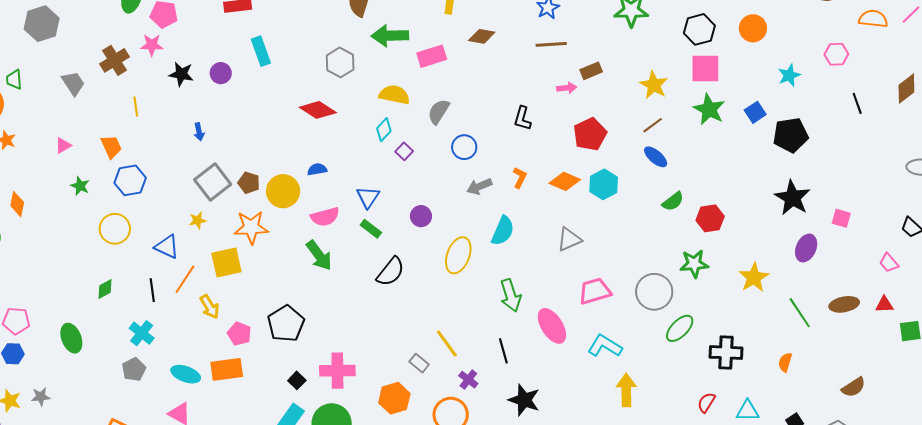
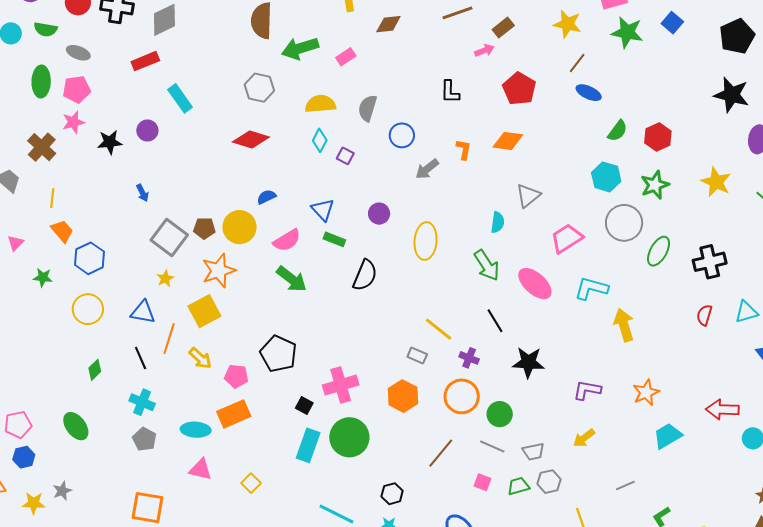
pink rectangle: (432, 56) -> (346, 57), size x0.7
yellow line: (136, 106) -> (52, 198), moved, turned 30
black pentagon: (791, 135) -> (737, 36), moved
cyan hexagon: (604, 184) -> (606, 177), moved
cyan semicircle: (503, 231) -> (498, 222), moved, size x0.7

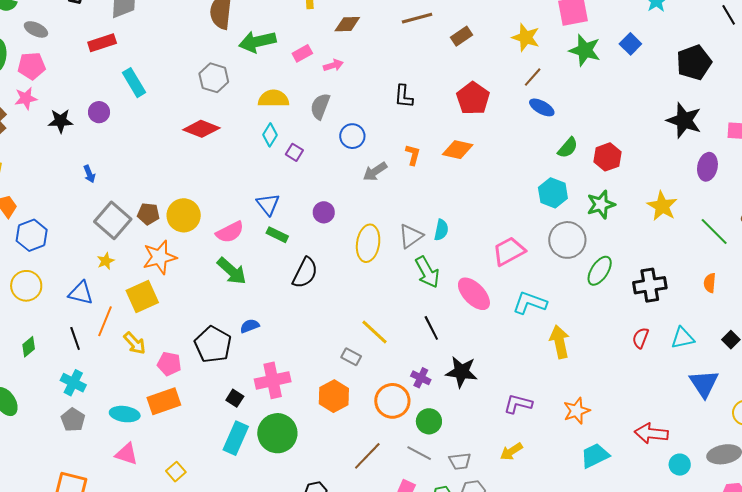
pink arrow: (484, 50) -> (333, 65), moved
gray triangle: (528, 196) -> (411, 236), moved
blue semicircle: (266, 197) -> (250, 326), moved
purple cross: (469, 358) -> (421, 378), moved

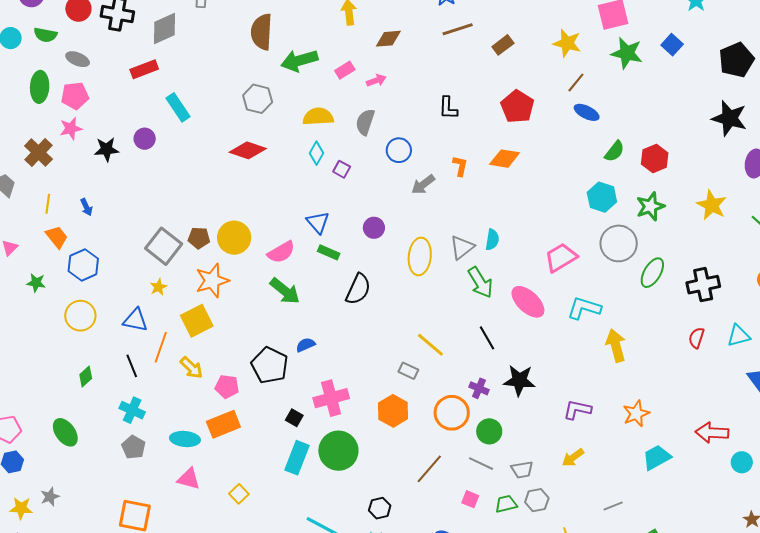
blue arrow: (89, 174) -> (86, 207), moved

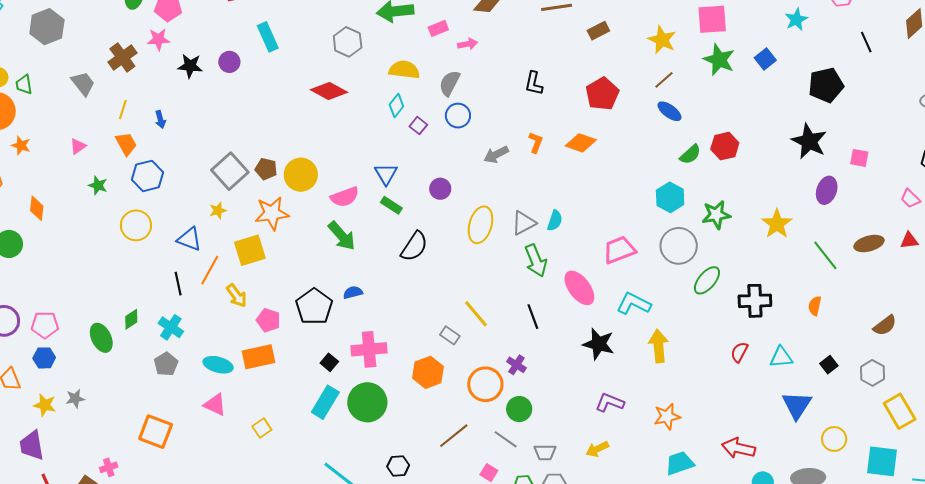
blue circle: (399, 150) -> (458, 116), moved
red hexagon: (655, 159) -> (725, 146), moved
green diamond: (86, 376) -> (131, 319), moved
black star: (519, 380) -> (599, 344), moved

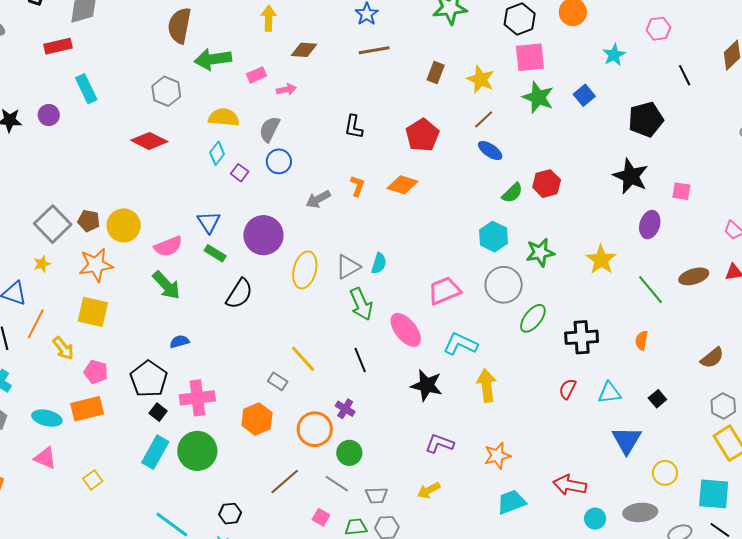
brown rectangle: (598, 31) -> (436, 72), moved, turned -40
purple circle: (440, 189) -> (263, 235), size x1.8
yellow square: (250, 250) -> (93, 312), moved, turned 32
black pentagon: (314, 307) -> (149, 379), moved
gray hexagon: (872, 373) -> (723, 406), moved

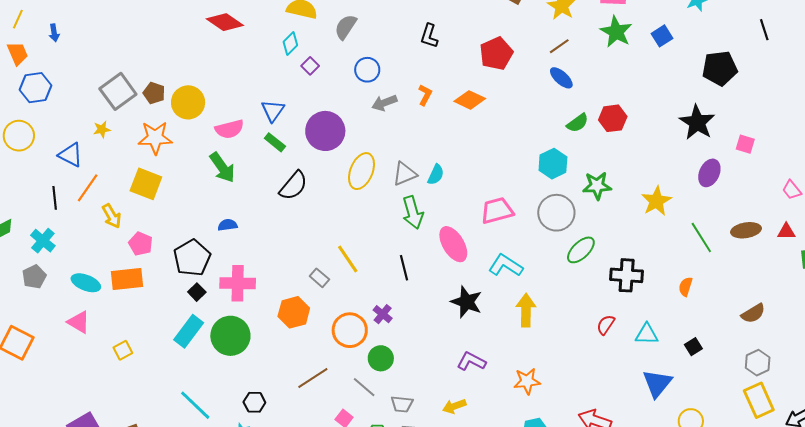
blue circle: (279, 161) -> (367, 70), moved

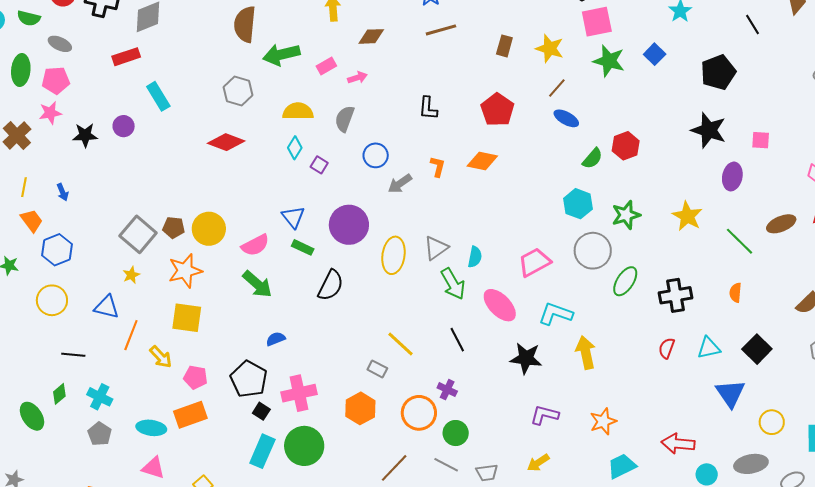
cyan semicircle: (436, 175) -> (475, 257), moved
black line: (55, 198) -> (73, 355), moved, turned -65
black square: (693, 347) -> (757, 349), size x1.6

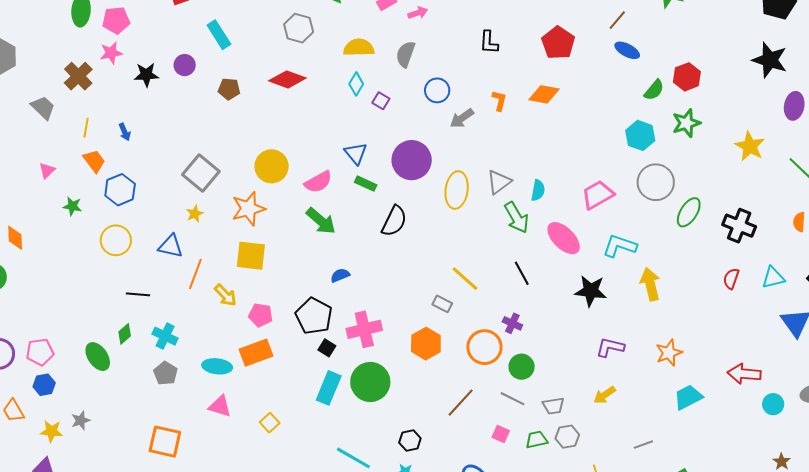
green star: (626, 215) -> (686, 123), moved
brown pentagon: (174, 228) -> (229, 89), moved
black cross: (675, 295) -> (739, 226), turned 32

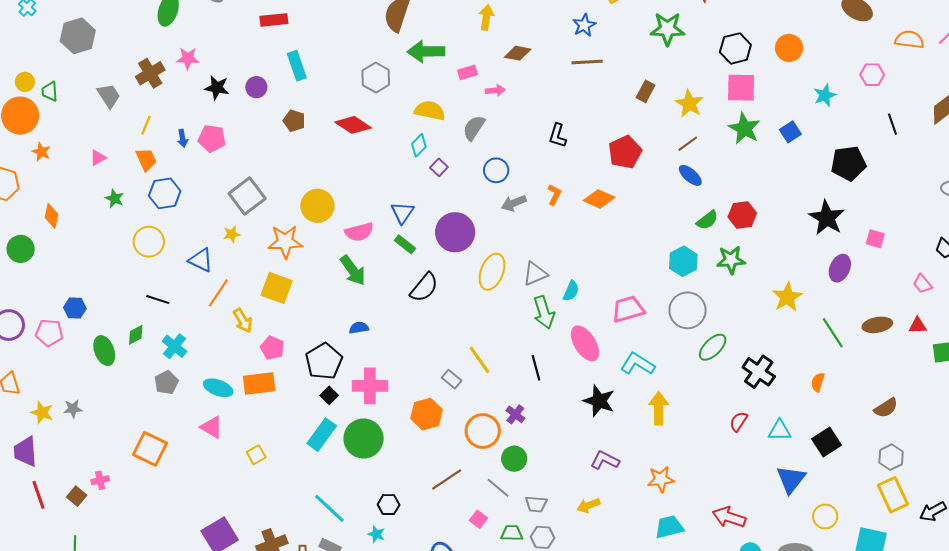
pink pentagon: (116, 20) -> (212, 138), moved
blue hexagon: (44, 385) -> (75, 308), moved

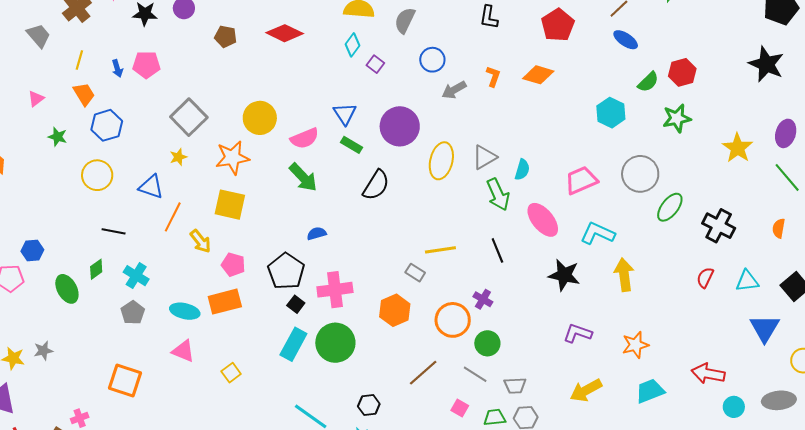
cyan hexagon: (683, 261) -> (611, 113), moved
purple ellipse: (840, 268) -> (786, 133), moved
yellow line: (480, 360) -> (440, 250), turned -56
yellow arrow: (588, 505) -> (586, 390), moved, size x1.4

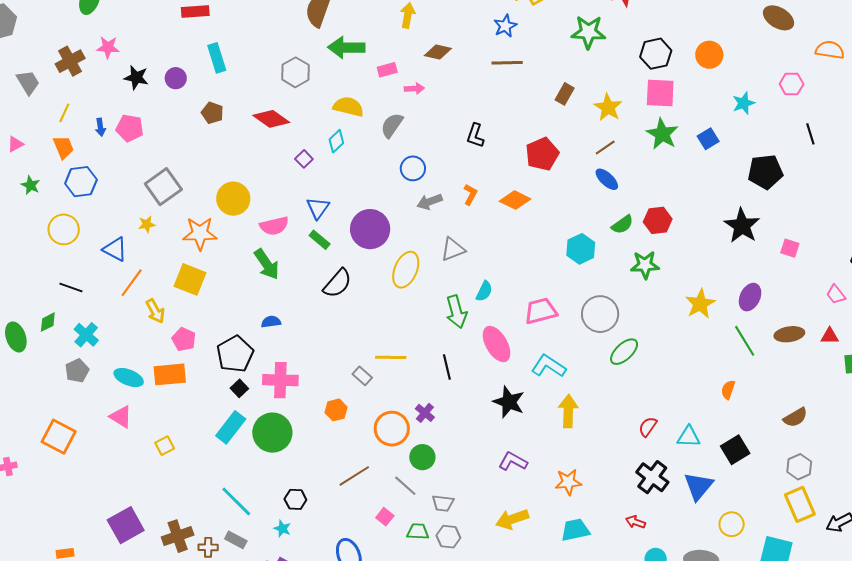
purple square: (375, 64) -> (304, 159), moved
gray triangle: (484, 157) -> (453, 249), moved
black cross: (719, 226) -> (652, 477), moved
orange hexagon: (395, 310) -> (336, 410), size x0.7
red arrow: (708, 374) -> (636, 522), size x0.6

